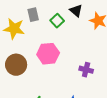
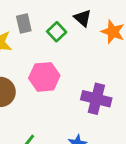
purple cross: (86, 70) -> (96, 99), size x1.5

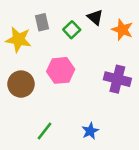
purple cross: (96, 99) -> (117, 79), moved

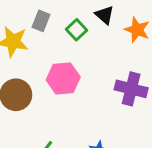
gray rectangle: (42, 22) -> (41, 21), turned 35

